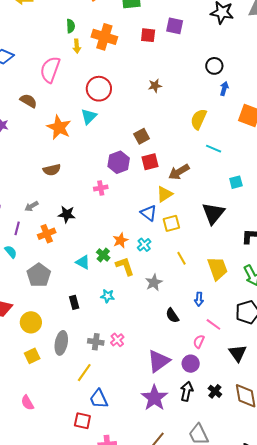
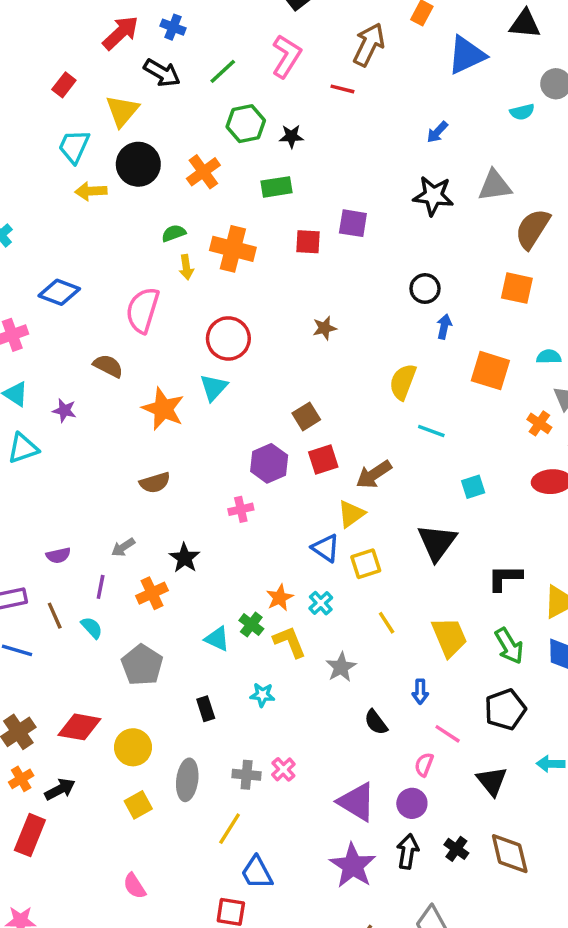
green semicircle: (71, 26) -> (174, 233), turned -104
black star: (67, 214) -> (185, 558), turned 30
purple triangle: (159, 361) -> (357, 802), turned -50

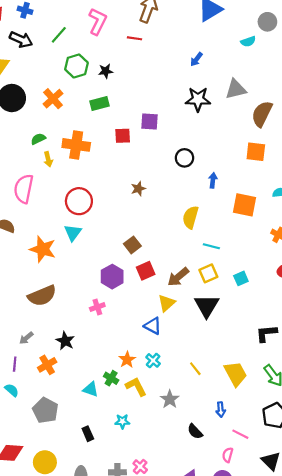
black circle: (425, 289) -> (184, 158), moved
brown semicircle: (155, 483) -> (42, 296), size x1.5
black triangle: (437, 542) -> (207, 306), moved
yellow square: (366, 564) -> (208, 273), moved

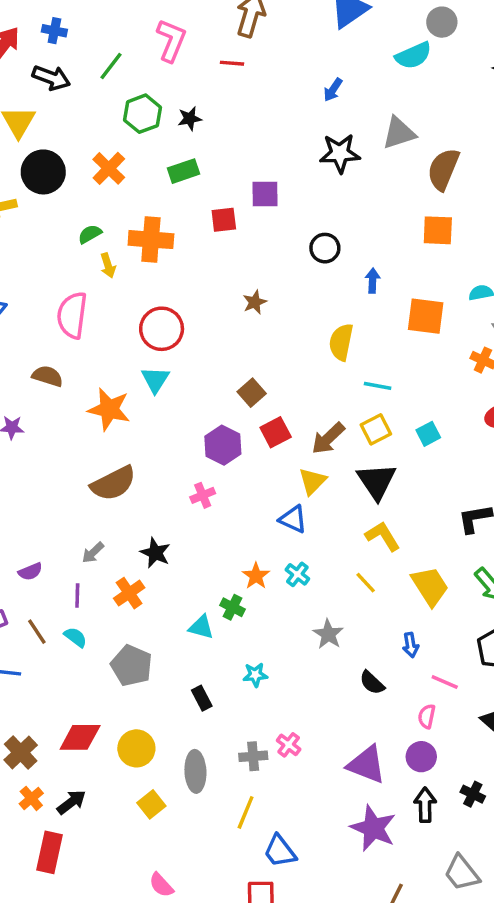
cyan semicircle: (248, 41) -> (413, 56), size x1.5
yellow L-shape: (136, 387) -> (383, 536), moved

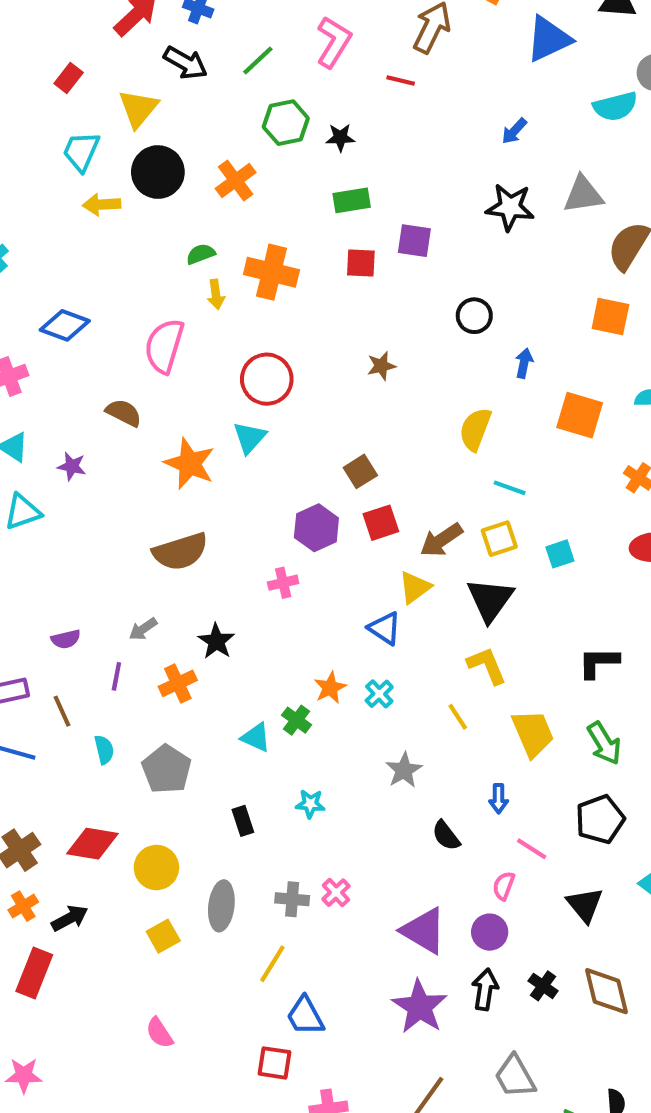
green rectangle: (184, 171) -> (352, 200), moved
cyan semicircle: (75, 637) -> (104, 750), moved, turned 30

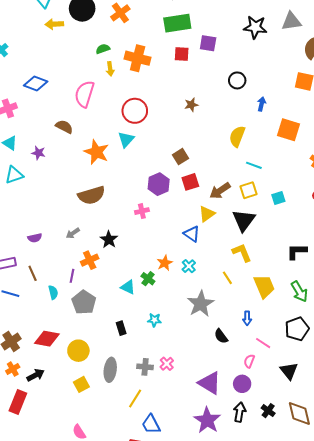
green rectangle: (352, 200) -> (177, 23), size x1.5
purple line: (116, 676) -> (72, 276), moved
gray star: (404, 770) -> (201, 304), size x1.5

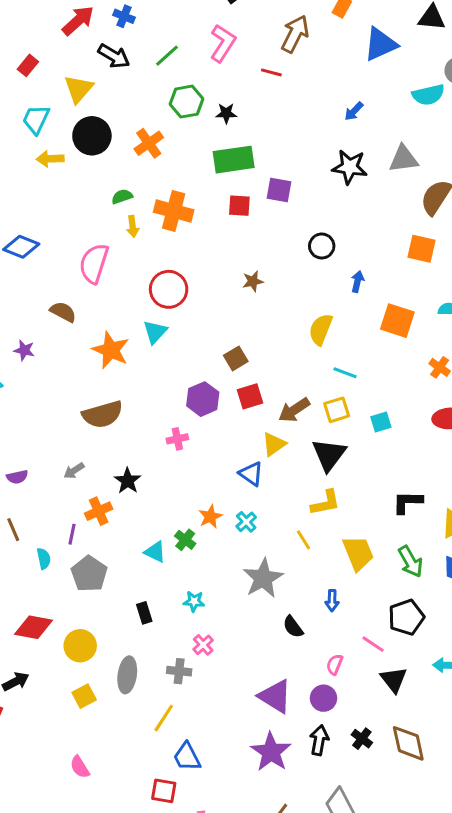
yellow L-shape: (242, 253) -> (326, 503), turned 100
pink line: (263, 343) -> (373, 644), moved
pink cross: (167, 364) -> (203, 645), moved

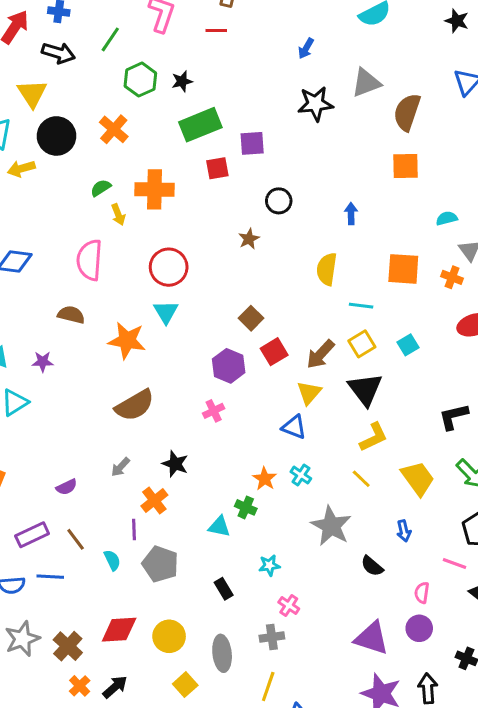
black circle: (322, 246) -> (279, 201), moved
orange square: (397, 321) -> (403, 269), moved
black arrow: (319, 740) -> (428, 688), moved

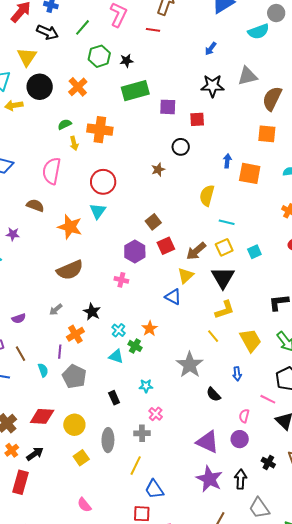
red square: (217, 168) -> (197, 119), moved
orange square: (403, 269) -> (250, 173), moved
pink cross: (214, 411) -> (121, 280), turned 32
cyan cross: (301, 475) -> (119, 330), moved

